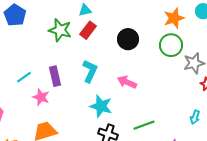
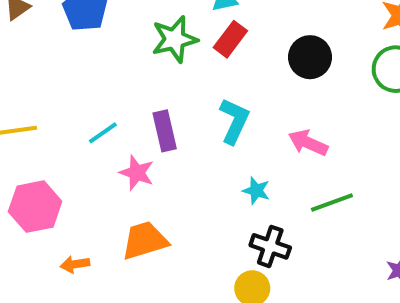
green star: (60, 30) -> (175, 39), turned -30
cyan star: (101, 106) -> (256, 191), size x0.6
green line: (144, 125) -> (332, 203), moved

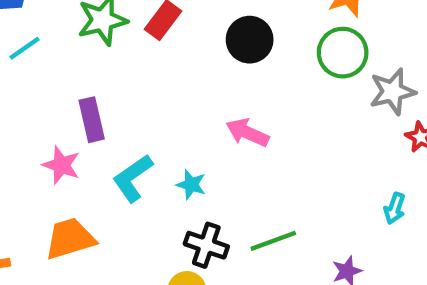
cyan L-shape: (234, 121) -> (133, 178), moved, turned -150
cyan line: (103, 133) -> (25, 48), moved
green line: (332, 203) -> (273, 241), moved

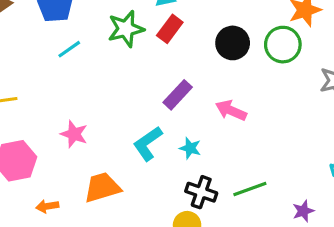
green circle: (343, 53) -> (283, 45), moved
purple rectangle: (92, 120) -> (178, 95), moved, turned 56
pink star: (61, 165) -> (74, 134), moved

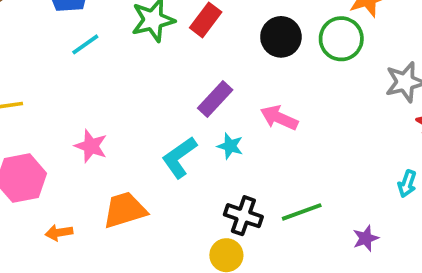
cyan star: (190, 148) -> (230, 146), moved

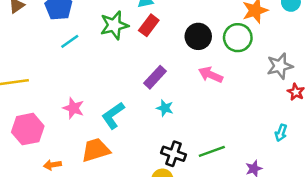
pink arrow: (279, 118) -> (211, 75), moved
cyan L-shape: (179, 157) -> (113, 115), moved

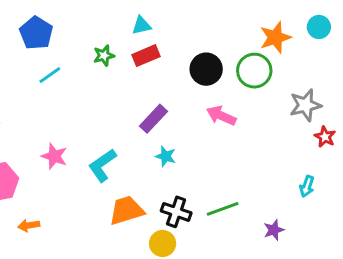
green star: (114, 25) -> (104, 56), size x0.6
red rectangle: (149, 25) -> (146, 56), turned 30
orange trapezoid: (96, 150) -> (126, 210), moved

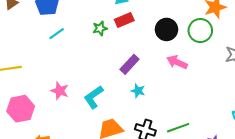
green star: (104, 56) -> (100, 28), moved

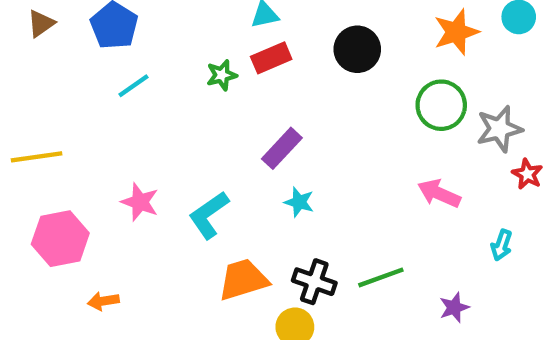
black circle: (166, 29) -> (357, 49), moved
green circle: (200, 31) -> (441, 105), moved
pink arrow: (177, 62) -> (439, 193), moved

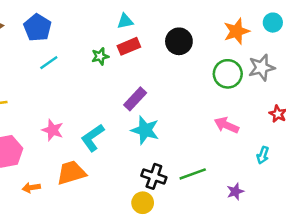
gray star: (499, 129) -> (262, 68), moved
cyan star: (299, 202) -> (145, 130), size x1.6
orange trapezoid: (243, 280) -> (71, 173), moved

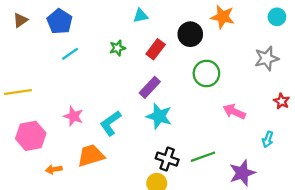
orange star: (237, 31) -> (223, 17), moved, turned 30
red rectangle: (129, 46) -> (156, 49), moved, turned -30
green circle: (228, 74) -> (206, 73), moved
purple star: (235, 191) -> (242, 173), size x1.6

